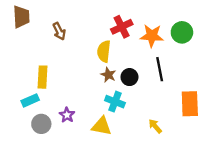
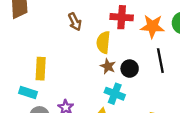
red cross: (122, 27) -> (122, 17), turned 30
brown arrow: (59, 31) -> (75, 22), moved
cyan rectangle: (30, 100) -> (28, 93), turned 42

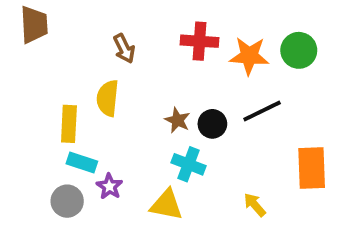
yellow semicircle: (103, 42) -> (108, 98), moved
black line: (160, 61) -> (262, 111), turned 75
cyan rectangle: (28, 93) -> (82, 162), moved

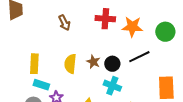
green circle: (299, 50) -> (165, 32), moved
yellow semicircle: (108, 98) -> (70, 64), moved
cyan cross: (188, 164) -> (112, 86), moved

